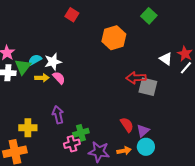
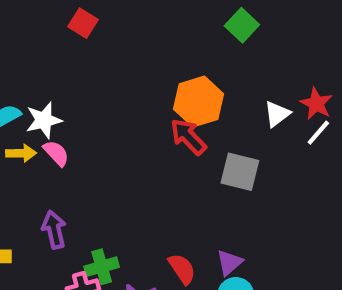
orange hexagon: (114, 38) -> (199, 102), moved
white triangle: (166, 59) -> (277, 114), turned 48
red arrow: (136, 78) -> (188, 137), moved, turned 48
red semicircle: (127, 125) -> (182, 269), moved

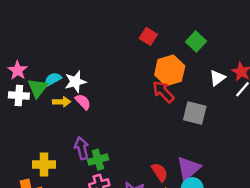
red square: (83, 23) -> (148, 36), moved
green square: (242, 25) -> (196, 41), moved
purple triangle: (230, 263) -> (188, 168), size x1.5
green cross: (102, 267) -> (98, 160), moved

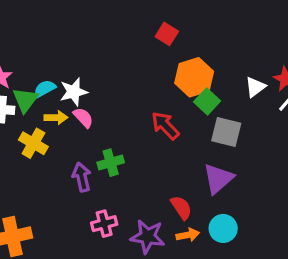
green square: (196, 41) -> (207, 101), moved
red arrow: (163, 92) -> (165, 126), moved
green cross: (98, 160) -> (111, 163), moved
yellow cross: (44, 165) -> (33, 143), moved, turned 30
purple triangle: (188, 168) -> (218, 179), moved

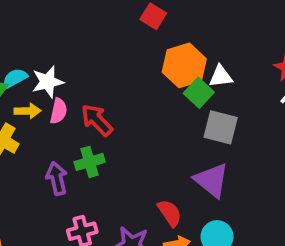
white triangle: (255, 87) -> (221, 76), moved, turned 30
pink semicircle: (83, 118) -> (59, 111), turned 55
red arrow: (165, 126) -> (97, 120), moved
purple triangle: (218, 179) -> (212, 180), turned -40

